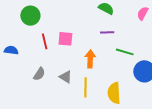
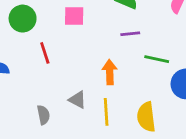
pink square: (65, 39) -> (74, 16), moved
gray semicircle: (39, 74) -> (43, 115), moved, turned -40

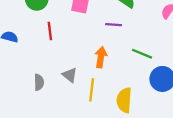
purple line: (130, 34) -> (113, 25), moved

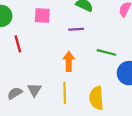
gray triangle: (70, 75) -> (34, 90), moved, turned 32
gray semicircle: (39, 82) -> (15, 93), turned -112

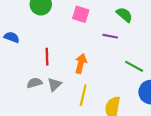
red line: (18, 44) -> (47, 57), moved
orange arrow: (69, 61) -> (81, 63), moved

